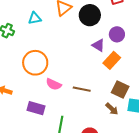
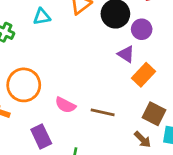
purple circle: (117, 34) -> (142, 29), moved
orange circle: (35, 63) -> (24, 85), moved
purple rectangle: (36, 108) -> (41, 136), turned 48

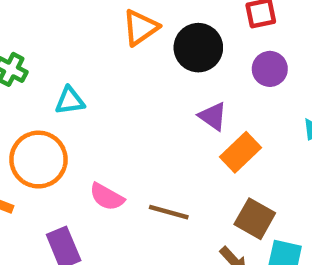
cyan triangle: (42, 17) -> (70, 101), moved
purple circle: (142, 29) -> (270, 69), moved

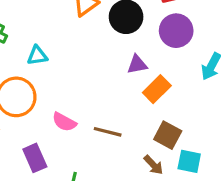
purple circle: (270, 69) -> (176, 31), size x1.4
purple triangle: (213, 116) -> (137, 64), turned -45

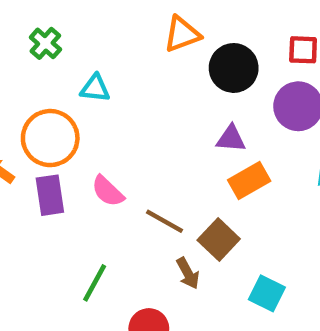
brown square: (168, 135) -> (219, 240), moved
purple rectangle: (35, 158) -> (50, 195), moved
brown arrow: (153, 165) -> (188, 273), moved

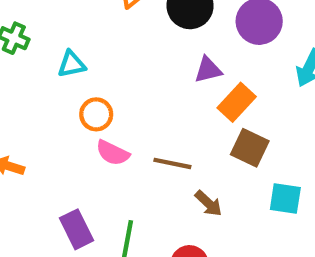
orange circle: (50, 138) -> (96, 114), moved, size x0.6
purple rectangle: (50, 195) -> (77, 229), moved
brown square: (219, 240) -> (250, 148), moved

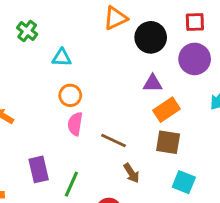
brown square: (250, 148) -> (168, 142), turned -30
pink semicircle: (113, 153) -> (75, 124), turned 60

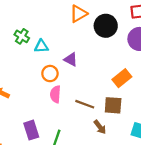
green cross: (27, 31) -> (22, 36), moved
purple triangle: (153, 83) -> (71, 59), moved, turned 32
brown square: (168, 142) -> (113, 105), moved

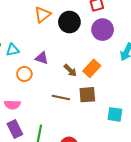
pink semicircle: (55, 94) -> (12, 105), moved, turned -84
brown arrow: (100, 127) -> (70, 70), moved

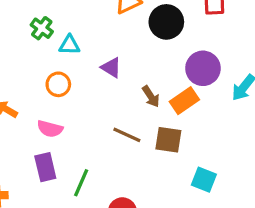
purple circle: (103, 30) -> (203, 68), moved
orange circle: (24, 74) -> (58, 84), moved

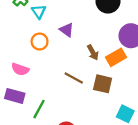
cyan triangle: (69, 45) -> (39, 12), turned 49
orange circle: (58, 84) -> (40, 42), moved
purple rectangle: (45, 167) -> (15, 96), turned -66

